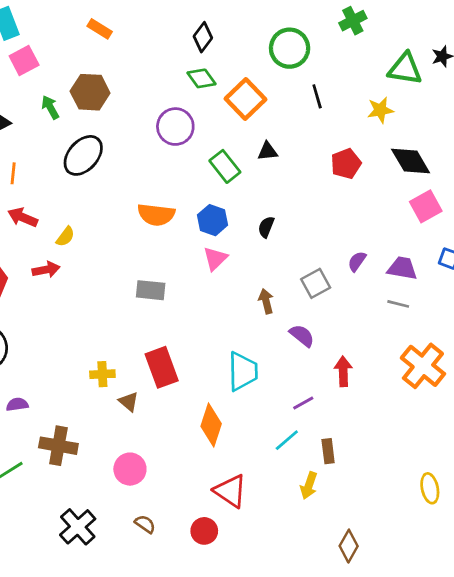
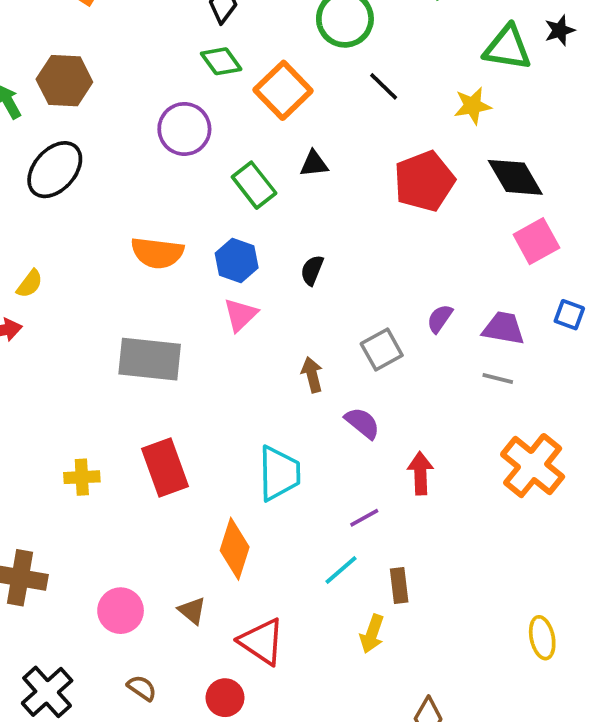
black line: (317, 96) -> (384, 86), turned -30
red pentagon: (346, 164) -> (424, 181), size x1.4
gray rectangle: (151, 290) -> (150, 359), size x1.5
brown triangle: (129, 402) -> (192, 611), moved

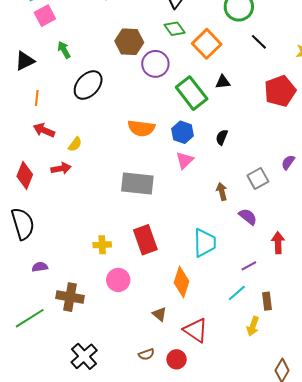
brown hexagon: (64, 81) -> (129, 42), moved
green rectangle: (254, 185) -> (192, 93), size x1.4
pink circle: (121, 611) -> (118, 280), moved
brown semicircle: (142, 688) -> (146, 354), moved, turned 126

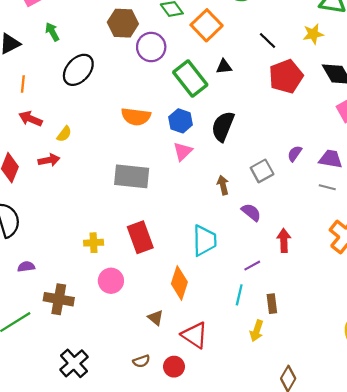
black line: (259, 42) -> (267, 40), moved
black semicircle: (222, 137) -> (223, 126), size x1.8
cyan line: (237, 293) -> (239, 295), turned -36

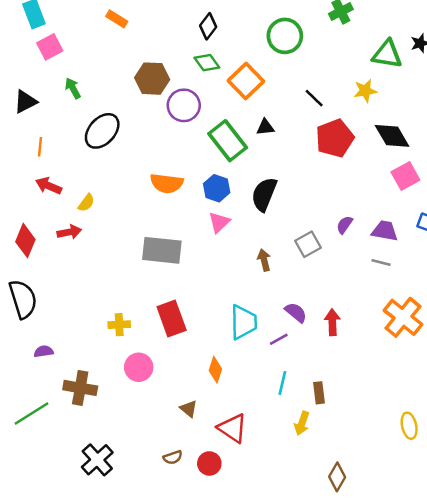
purple semicircle: (251, 212) -> (296, 312), moved
purple line: (252, 266) -> (279, 339), moved
orange diamond: (179, 283) -> (215, 370), size x0.7

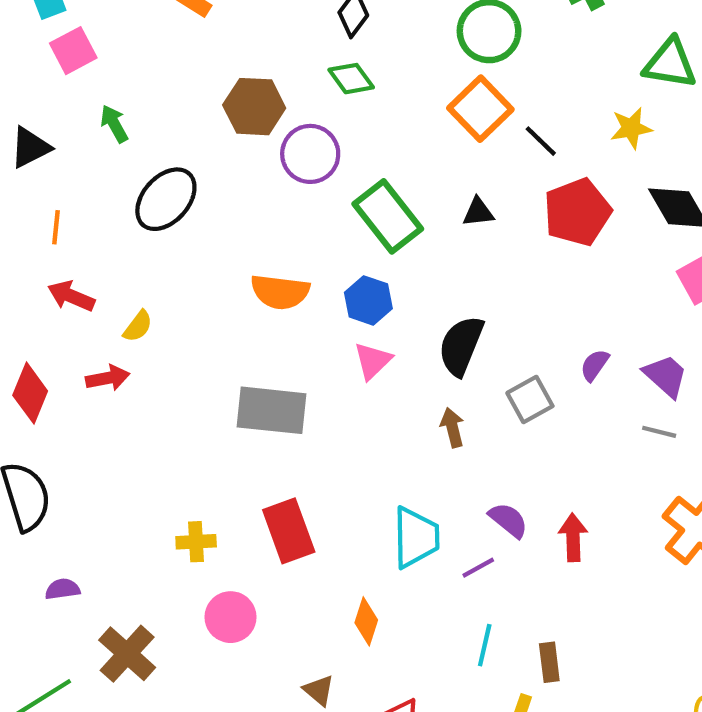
orange square: (246, 81) -> (480, 109), moved
black triangle: (265, 127) -> (478, 212), moved
black semicircle: (264, 194) -> (461, 346), moved
purple trapezoid: (385, 231) -> (666, 376), turned 32
brown cross: (80, 388) -> (127, 654), turned 32

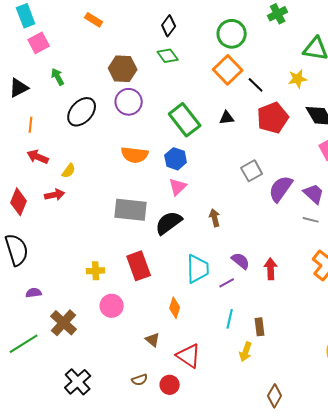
purple circle: (310, 154) -> (129, 102), moved
black semicircle: (461, 346) -> (169, 223), moved, turned 32
purple semicircle: (595, 365) -> (281, 189), size x1.8
gray square: (530, 400) -> (252, 171), moved

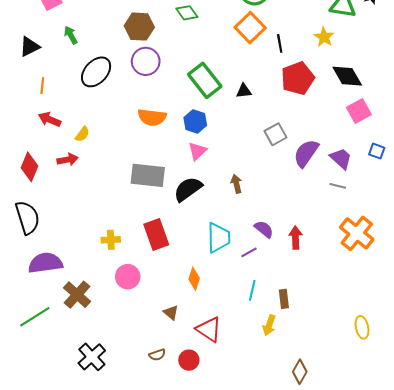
yellow star: (298, 79) -> (324, 37), turned -30
black line: (256, 85) -> (280, 43), turned 36
black triangle: (227, 118) -> (244, 91), moved
purple semicircle: (34, 293) -> (45, 263), size x2.0

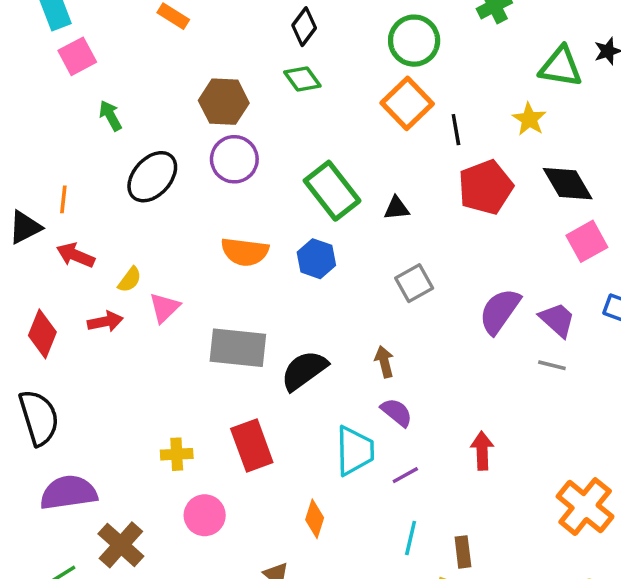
black triangle: (30, 47) -> (25, 227), moved
gray square: (275, 134) -> (414, 283), moved
pink triangle: (197, 151) -> (165, 308), moved
purple semicircle: (264, 229) -> (397, 412), moved
orange cross: (357, 233) -> (585, 507), moved

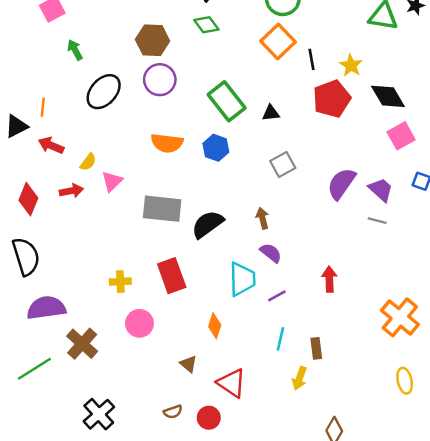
yellow star: (529, 119) -> (351, 65), moved

